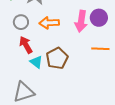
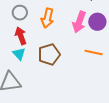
orange arrow: (49, 23) -> (47, 18), turned -84
cyan triangle: (36, 62) -> (19, 54), moved

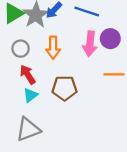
cyan triangle: (19, 54) -> (30, 95), turned 48
brown pentagon: (49, 54) -> (65, 88), turned 30

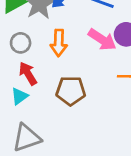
pink arrow: (90, 44) -> (102, 40), turned -65
cyan triangle: (30, 95) -> (19, 96), moved

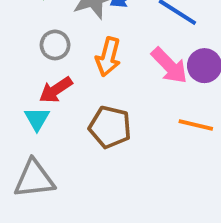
red arrow: (28, 73) -> (56, 90), turned -105
cyan triangle: (19, 96) -> (37, 119), turned -36

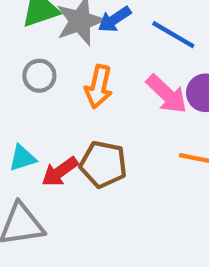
red arrow: (56, 90) -> (60, 172), moved
cyan triangle: (37, 119) -> (22, 158), turned 44

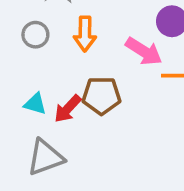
pink arrow: (167, 94) -> (144, 51), moved
cyan triangle: (22, 158) -> (35, 104), turned 45

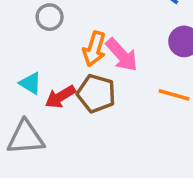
orange arrow: (85, 34) -> (94, 49), moved
pink arrow: (144, 51) -> (122, 55), moved

